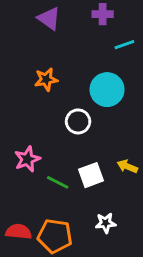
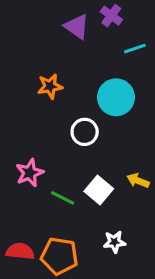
purple cross: (103, 14) -> (111, 16), turned 36
purple triangle: (49, 19) -> (77, 27), moved
white square: (91, 175) -> (99, 190), turned -30

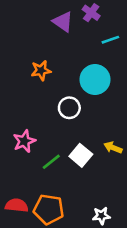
green line: (63, 198) -> (51, 162), turned -66
white star: (114, 242) -> (101, 216), moved

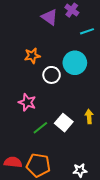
white circle: (69, 108) -> (52, 75), moved
pink star: (24, 141) -> (27, 102), moved, turned -30
yellow arrow: (113, 148) -> (89, 117), turned 64

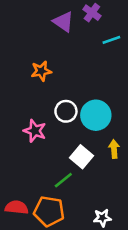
cyan circle: (75, 63) -> (96, 115), moved
white circle: (52, 75) -> (66, 111), moved
green line: (40, 128) -> (63, 180), moved

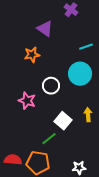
purple triangle: (63, 22) -> (45, 29), moved
cyan line: (111, 40) -> (86, 47), moved
cyan circle: (96, 115) -> (80, 74), moved

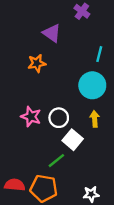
cyan line: (86, 47) -> (99, 54), turned -56
white circle: (51, 86) -> (59, 118), moved
yellow arrow: (88, 115) -> (95, 119), moved

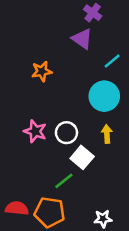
purple triangle: (52, 33) -> (82, 39), moved
cyan line: (99, 54) -> (112, 61), turned 35

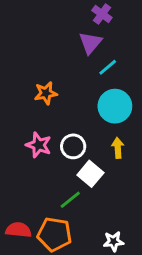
purple triangle: (82, 39) -> (90, 43), turned 35
cyan line: (112, 61) -> (108, 67), moved
orange star: (42, 71) -> (46, 93), moved

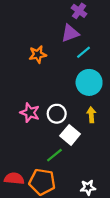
purple triangle: (90, 43) -> (70, 33), turned 30
orange star: (46, 93) -> (38, 54), moved

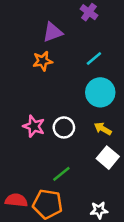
purple triangle: (70, 33) -> (53, 32), moved
yellow arrow: (91, 115) -> (103, 129), turned -56
white square: (70, 135) -> (108, 158), moved

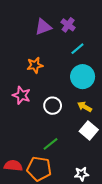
purple cross: (89, 12) -> (68, 25), moved
orange star: (43, 61) -> (35, 65), moved
pink star: (34, 126) -> (21, 95), moved

